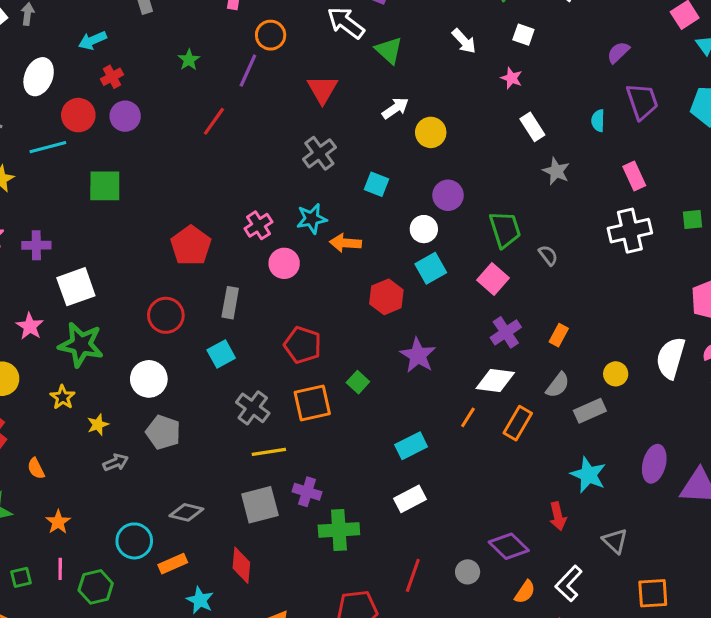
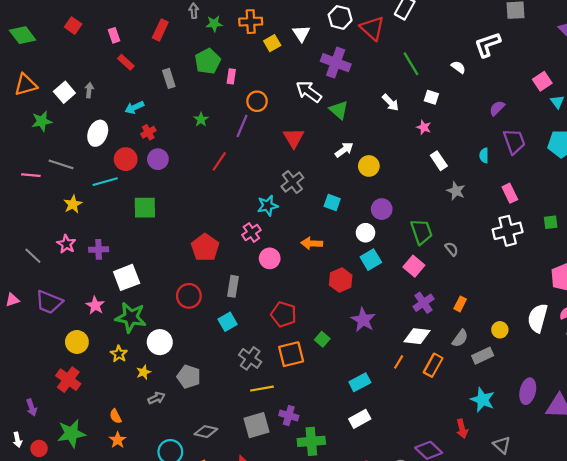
cyan star: (312, 219) -> (268, 206), moved
white circle: (149, 379) -> (160, 342), moved
orange semicircle: (36, 468) -> (116, 416), moved

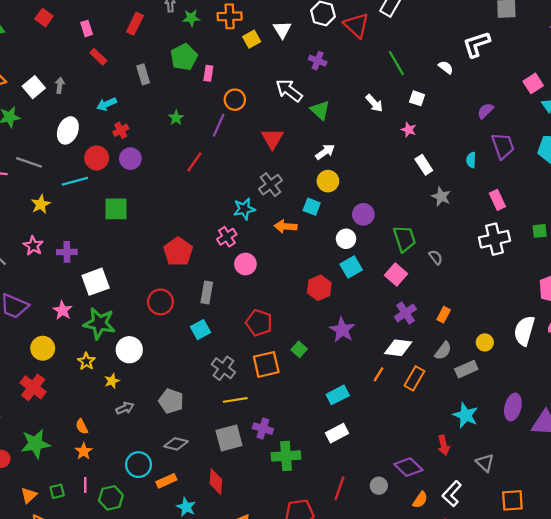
purple cross: (336, 63) -> (318, 61), size x0.6
yellow circle: (369, 166) -> (328, 181), moved
orange arrow: (312, 243) -> (286, 226), moved
gray pentagon: (189, 377) -> (171, 401), moved

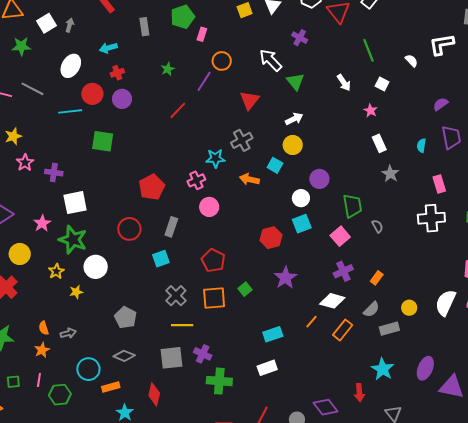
yellow star: (41, 204) -> (13, 136), moved
gray arrow: (125, 408) -> (68, 333), moved

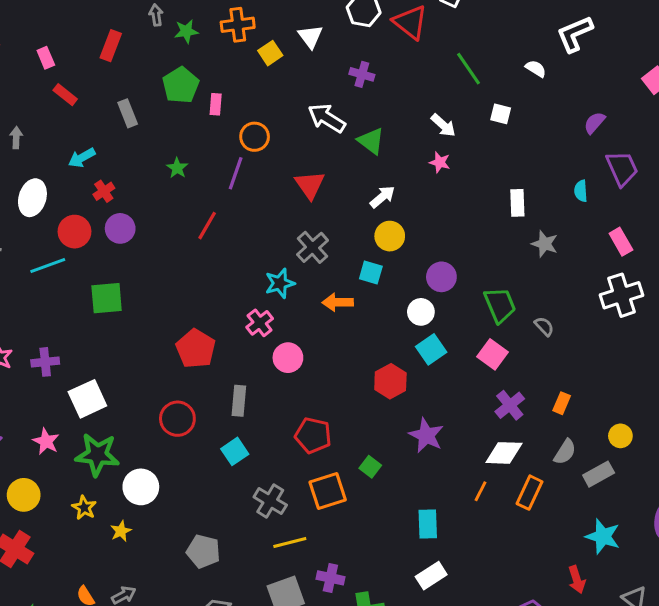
pink star: (371, 110) -> (440, 162), moved
white rectangle: (379, 143) -> (517, 203), turned 36
cyan rectangle: (273, 334) -> (428, 524), turned -60

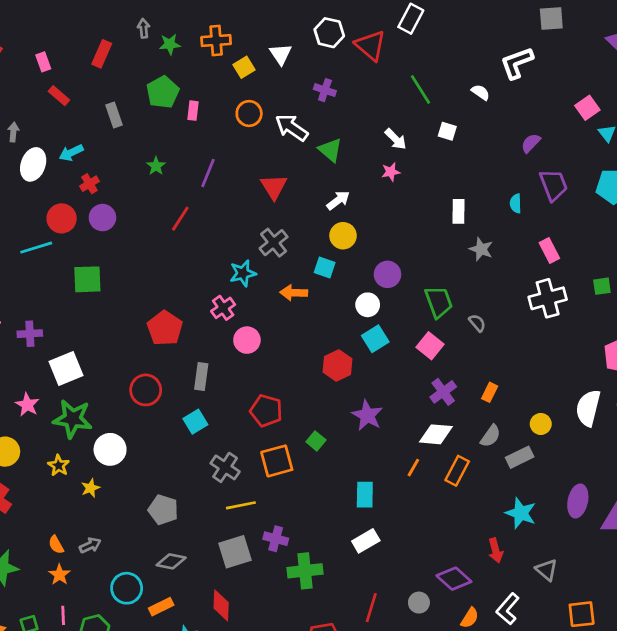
orange circle: (255, 137) -> (249, 114), moved
pink star: (440, 162) -> (391, 172), turned -30
white ellipse: (32, 198) -> (33, 164), moved

